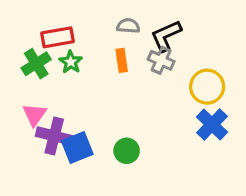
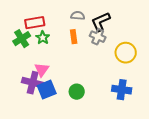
pink triangle: (35, 115) -> (42, 70), moved
blue cross: (212, 124) -> (122, 90), moved, turned -36

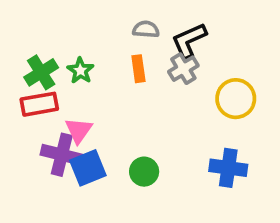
red rectangle: (35, 23) -> (39, 104), moved
gray cross: (98, 37) -> (183, 69), turned 35

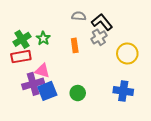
black L-shape: (189, 41) -> (102, 22), turned 75
orange rectangle: (138, 69) -> (75, 45), moved
pink triangle: (79, 130) -> (42, 71), turned -49
purple cross: (62, 155) -> (33, 84), turned -30

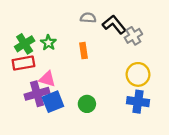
gray cross: (99, 37) -> (133, 36), moved
yellow circle: (127, 54) -> (138, 74), moved

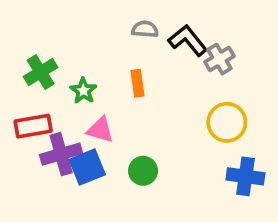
green star: (48, 43) -> (83, 91), moved
red rectangle: (23, 63) -> (33, 126), moved
pink triangle: (47, 79) -> (100, 130), moved
blue cross: (138, 102) -> (245, 176), moved

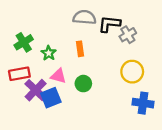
gray semicircle: (145, 29) -> (84, 17), size x1.5
black L-shape: (188, 40) -> (109, 24), turned -45
purple cross: (61, 154) -> (36, 90), turned -30
green circle: (143, 171) -> (83, 84), moved

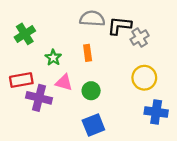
green cross: (24, 42) -> (25, 34), moved
purple cross: (36, 90) -> (39, 98), turned -30
blue square: (51, 98) -> (93, 125), moved

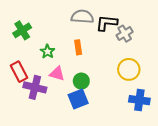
red rectangle: (21, 80) -> (19, 72), turned 72
blue square: (93, 125) -> (78, 99), moved

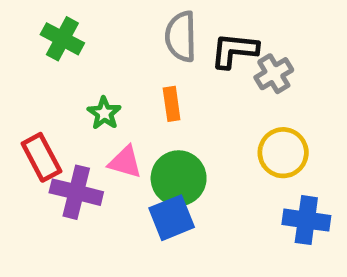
gray semicircle: (82, 17) -> (181, 36), turned -95
green cross: (22, 30) -> (62, 39), moved, turned -30
green circle: (81, 81) -> (179, 178), size x1.5

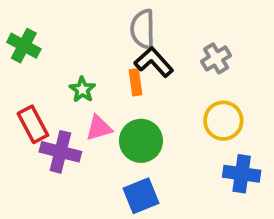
green cross: (62, 39) -> (24, 46), moved
black L-shape: (234, 50) -> (154, 62), moved, turned 42
pink triangle: (125, 162) -> (99, 128), turned -32
blue square: (172, 218) -> (141, 196), moved

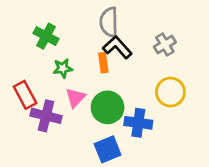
green cross: (24, 46) -> (46, 36), moved
green star: (82, 90) -> (63, 68), turned 30
pink triangle: (99, 128) -> (75, 98), turned -30
blue cross: (242, 174) -> (138, 123), moved

